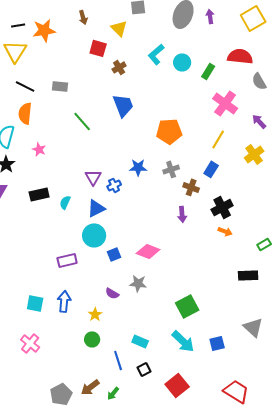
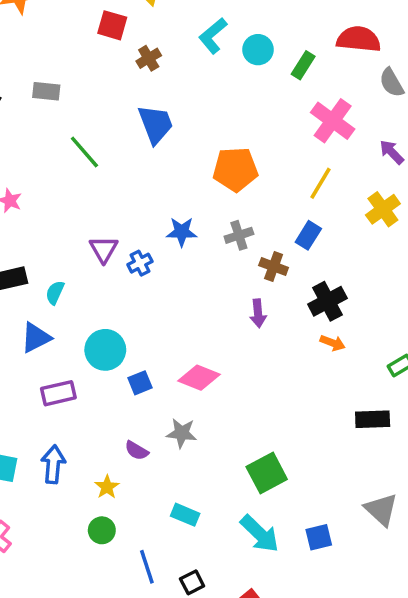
blue triangle: (96, 208) -> (36, 338), moved
cyan rectangle: (140, 341) -> (185, 515), moved

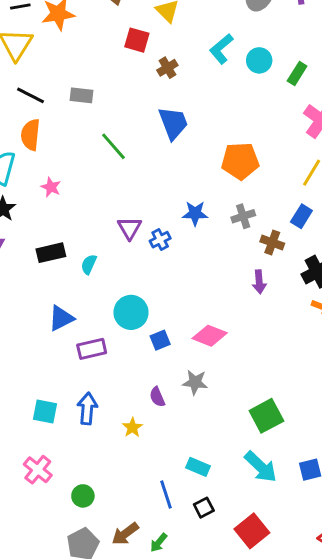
blue triangle: (36, 338) -> (61, 318), moved
purple semicircle: (137, 451) -> (157, 397), turned 36
cyan rectangle: (185, 515) -> (198, 467), moved
green circle: (102, 530) -> (83, 496), moved

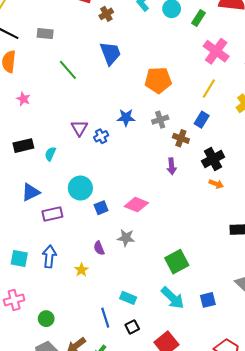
pink cross: (38, 470) -> (14, 300), turned 36

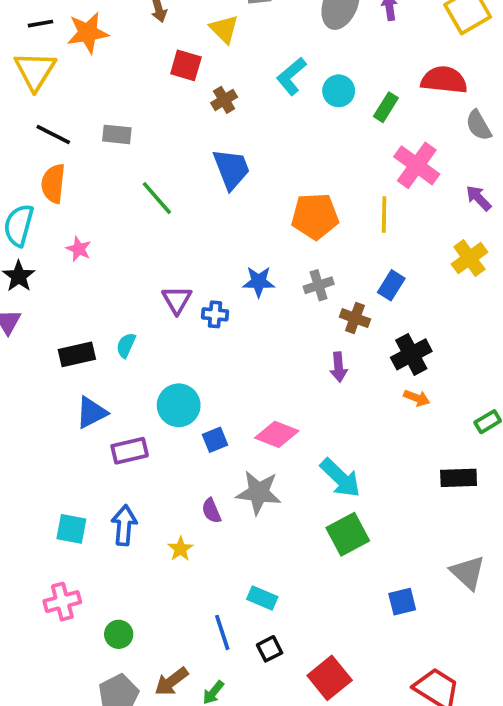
yellow line: (209, 89) -> (384, 214), moved, turned -30
blue cross: (101, 136) -> (215, 314), turned 32
black rectangle: (23, 146) -> (77, 354), moved
gray star: (126, 238) -> (259, 493), size x1.4
cyan arrow: (173, 298) -> (340, 478), moved

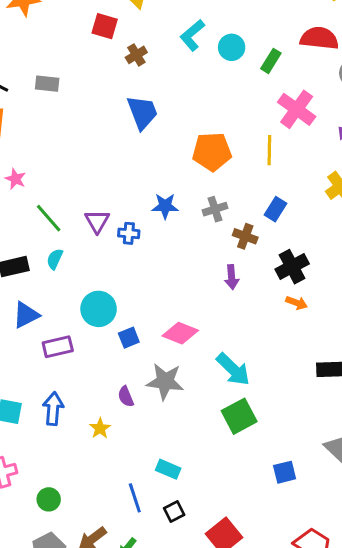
green line: (157, 198) -> (49, 218), moved

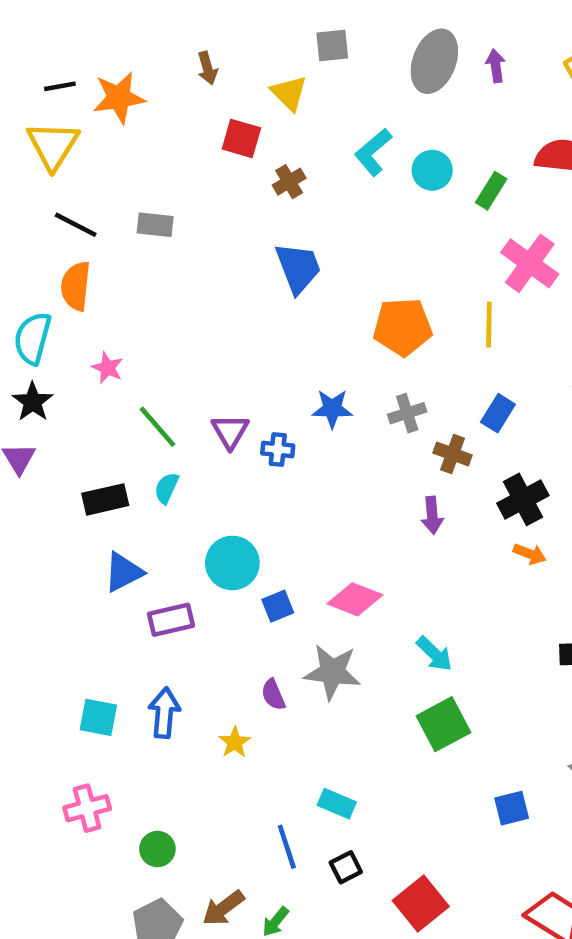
cyan arrow: (233, 369) -> (434, 654), size x0.7

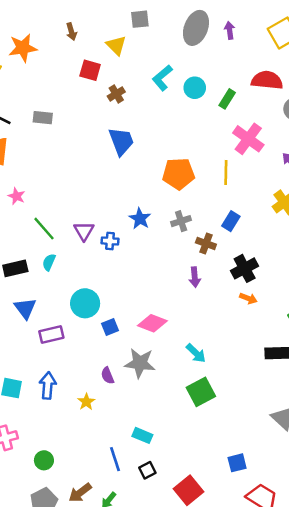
blue star: (332, 409) -> (140, 219), turned 30
blue triangle: (123, 572) -> (25, 308), turned -40
blue square: (512, 808) -> (237, 463), moved

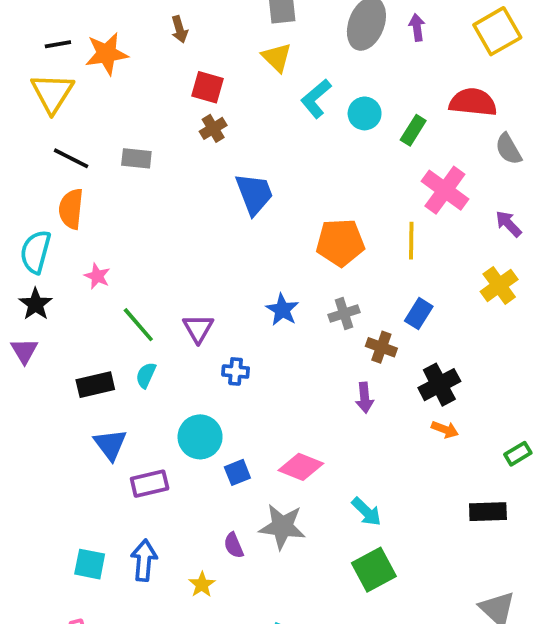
yellow triangle: (116, 45) -> (277, 57), moved
brown cross: (116, 94) -> (213, 128), moved
blue cross: (110, 241) -> (236, 371), moved

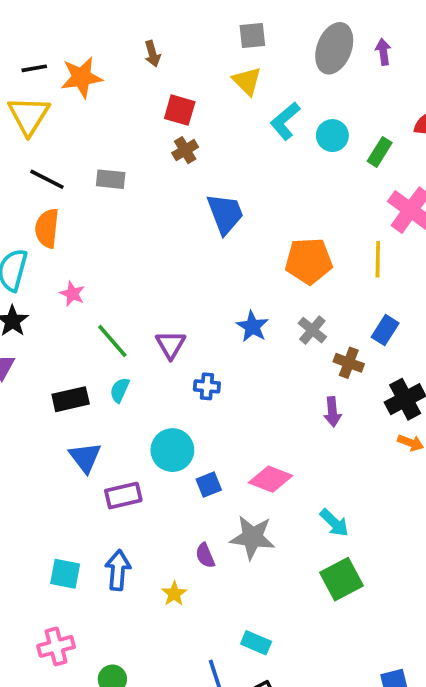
gray cross: (344, 314) -> (312, 330), turned -32

